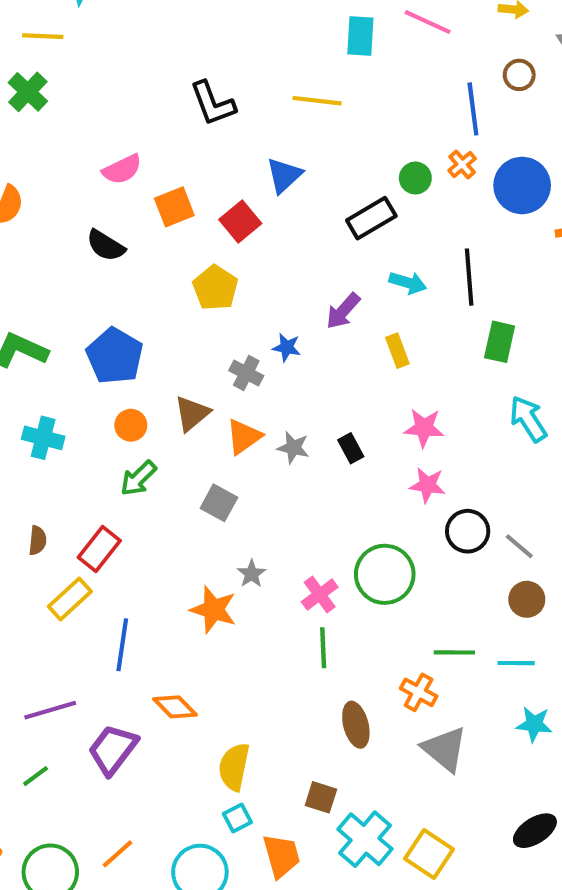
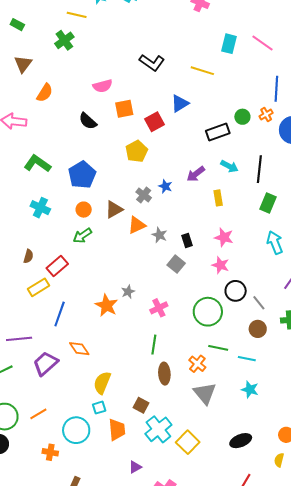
black L-shape: (213, 103) -> (152, 63), turned -45
gray square: (219, 503) -> (176, 264), moved
green circle: (385, 574) -> (208, 312), moved
green line: (323, 648) -> (154, 345), moved

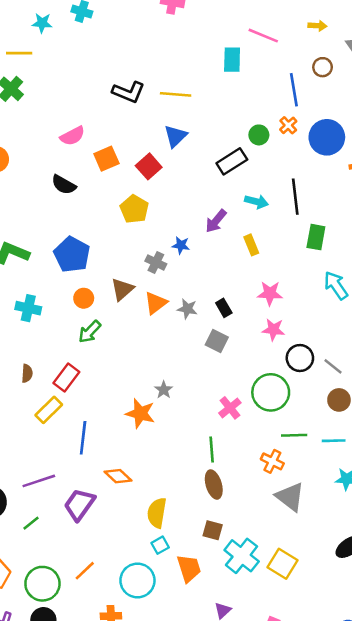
cyan rectangle: (229, 44) -> (232, 60), moved
yellow line: (202, 71) -> (176, 94), moved
pink cross: (159, 308) -> (230, 408), moved
brown ellipse: (164, 374) -> (214, 485), moved

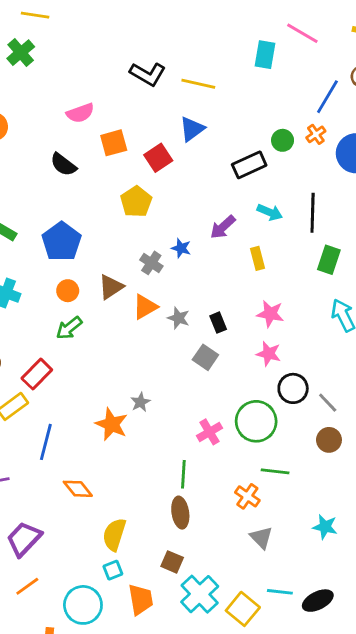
blue line: (294, 90) -> (327, 97), turned 32
cyan line: (334, 441) -> (280, 592), moved
gray triangle: (290, 497) -> (261, 538), size x0.7
purple trapezoid: (79, 504) -> (24, 539), moved

